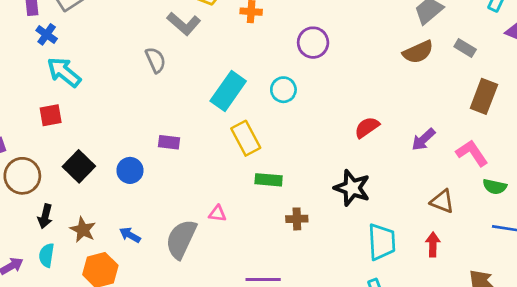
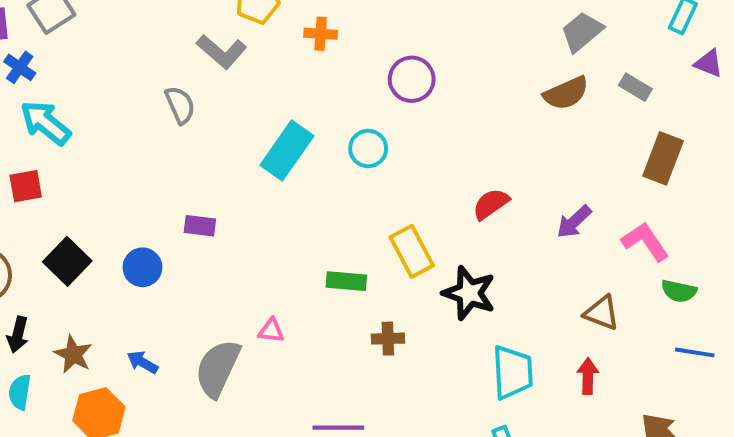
yellow rectangle: (246, 138) -> (412, 251), moved

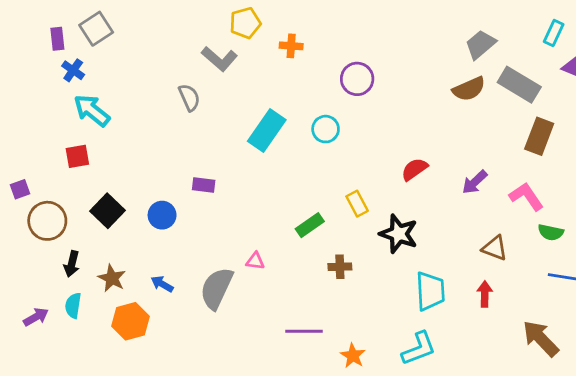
gray rectangle: (635, 87) -> (519, 85), size x1.8
yellow rectangle: (412, 251) -> (357, 204), size x0.7
green rectangle: (346, 281) -> (310, 225), turned -40

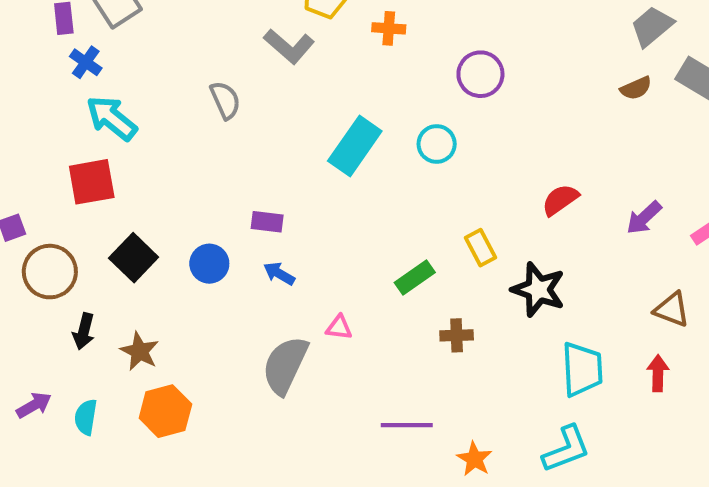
brown semicircle: (469, 89) -> (636, 88), size x0.7
gray semicircle: (189, 98) -> (225, 100), moved
red square: (77, 156) -> (92, 182), size x1.4
blue arrow: (162, 284) -> (279, 274), moved
cyan semicircle: (73, 305) -> (86, 417), moved

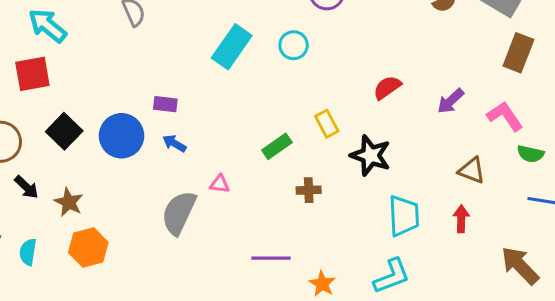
blue circle: (209, 264) -> (121, 136), size x1.5
black arrow: (84, 331) -> (26, 187), turned -60

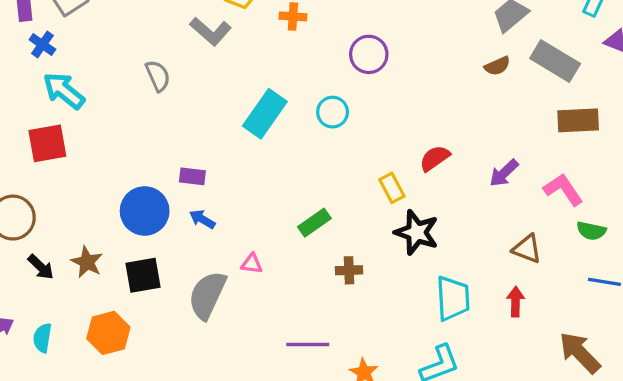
brown rectangle: (518, 53) -> (578, 120), turned 66
yellow rectangle: (327, 124) -> (392, 188), moved
black square: (64, 131) -> (143, 275), moved, turned 36
brown star: (69, 202) -> (87, 262), moved

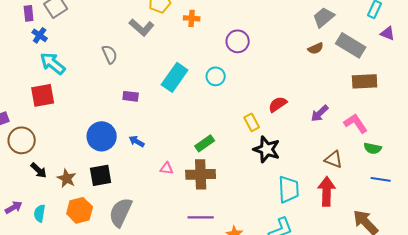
purple rectangle: (192, 176) -> (131, 96), moved
brown star: (87, 262) -> (67, 178), moved
brown cross: (349, 270) -> (201, 174), moved, size x1.8
gray semicircle: (207, 295) -> (121, 212), moved
red arrow: (515, 302) -> (327, 191), size x1.6

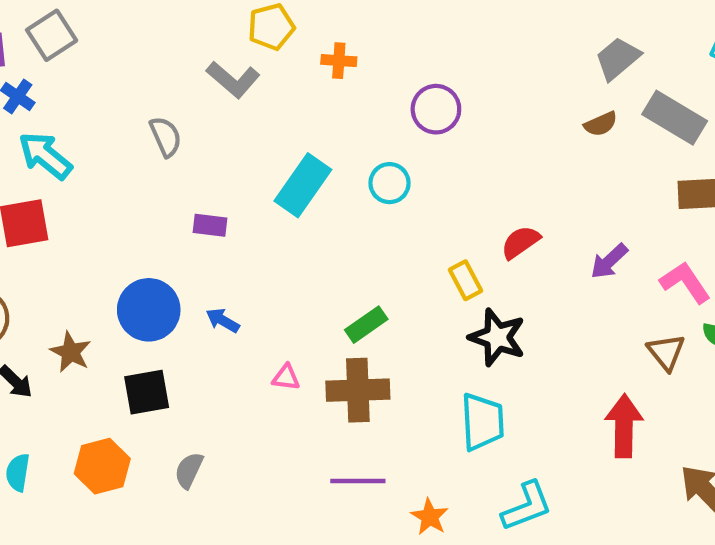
brown triangle: (334, 159) -> (666, 352), moved, turned 30
brown star: (67, 178) -> (71, 352), moved
cyan trapezoid: (289, 189) -> (482, 422), moved
gray semicircle: (121, 212) -> (189, 470), size x0.6

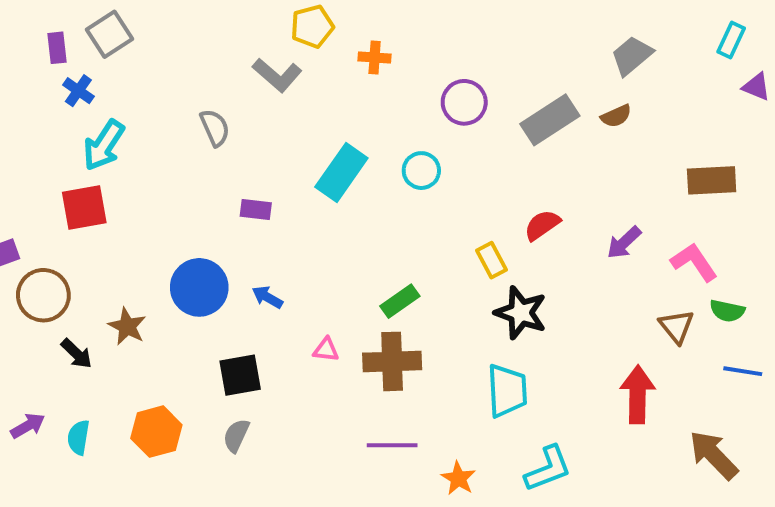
gray rectangle: (675, 118) -> (550, 120), moved, turned -64
cyan arrow: (45, 156) -> (104, 145), turned -96
black square: (147, 392) -> (240, 375), moved

